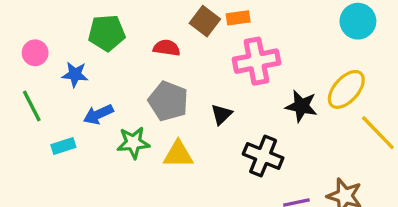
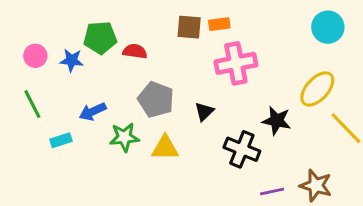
brown square: (205, 21) -> (189, 27), turned -32
red semicircle: (167, 48) -> (135, 51), moved
blue star: (75, 74) -> (72, 60), moved
black star: (301, 106) -> (277, 121), moved

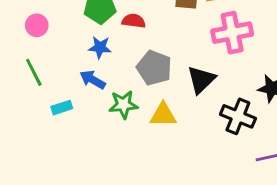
blue star: (72, 60) -> (100, 47), moved
blue arrow: (93, 112) -> (93, 80), turned 55
black triangle: (204, 112) -> (201, 80), size x1.5

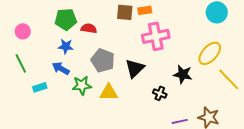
black cross: (238, 116) -> (160, 93), size x0.6

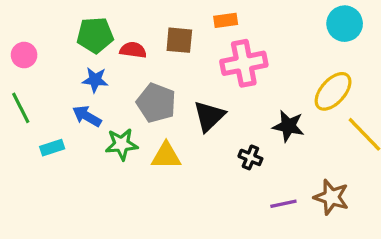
brown square: (125, 12) -> (179, 40), moved

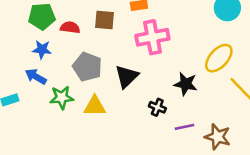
purple line: (283, 204) -> (184, 127), moved

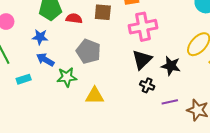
blue star: (42, 50) -> (40, 37), moved
black triangle: (127, 77) -> (142, 60), moved
yellow triangle: (95, 106) -> (95, 96), moved

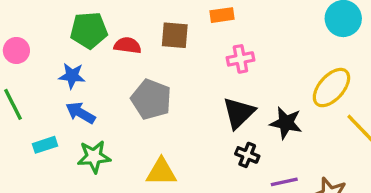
pink cross: (143, 27) -> (240, 59), size x0.6
green star: (67, 77) -> (94, 157), moved

